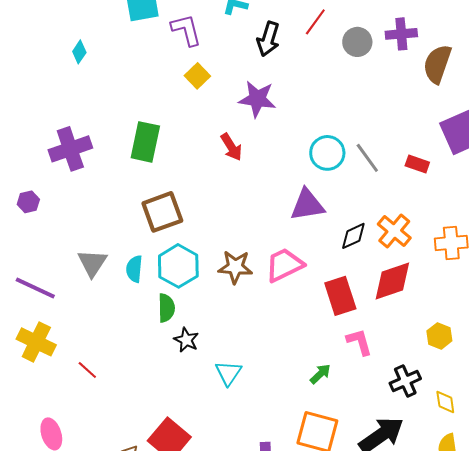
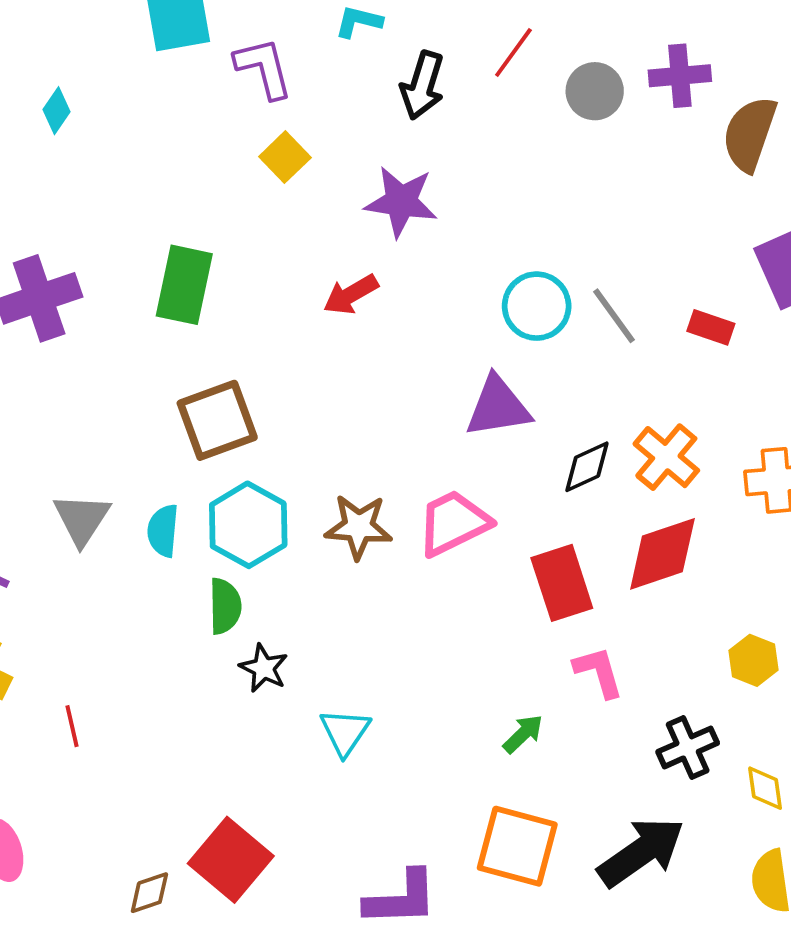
red arrow: (231, 147) -> (351, 294), turned 92
red line: (87, 370) -> (72, 726), turned 35

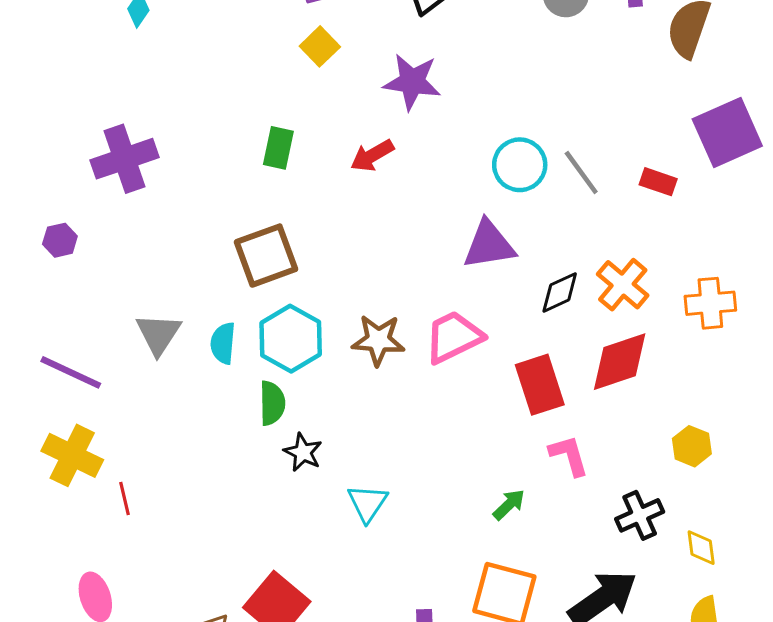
green rectangle: (184, 285) -> (278, 148), moved, size x0.7
red line: (72, 726) -> (125, 498), moved

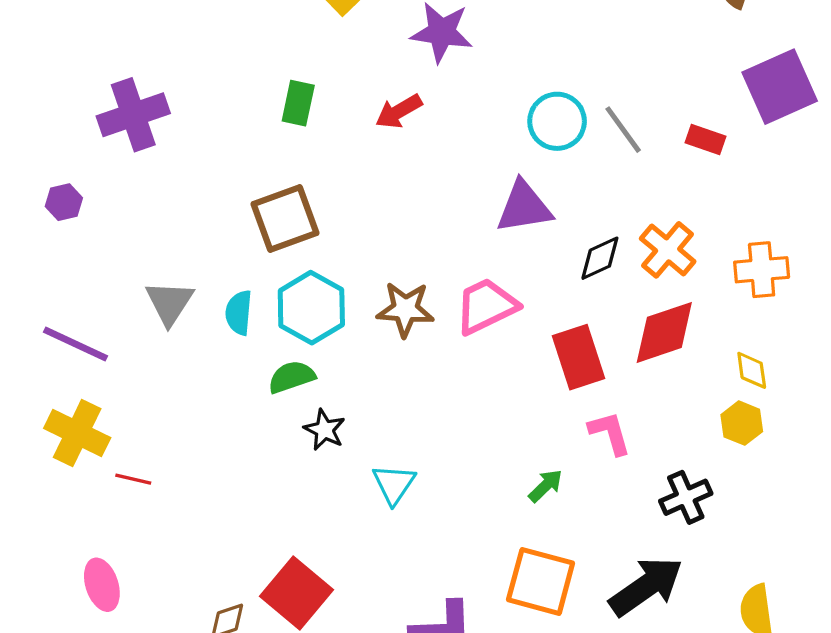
green semicircle: (272, 403) -> (292, 377), turned -108
red line: (125, 498) -> (133, 479), turned -64
yellow diamond: (701, 548) -> (752, 370), moved

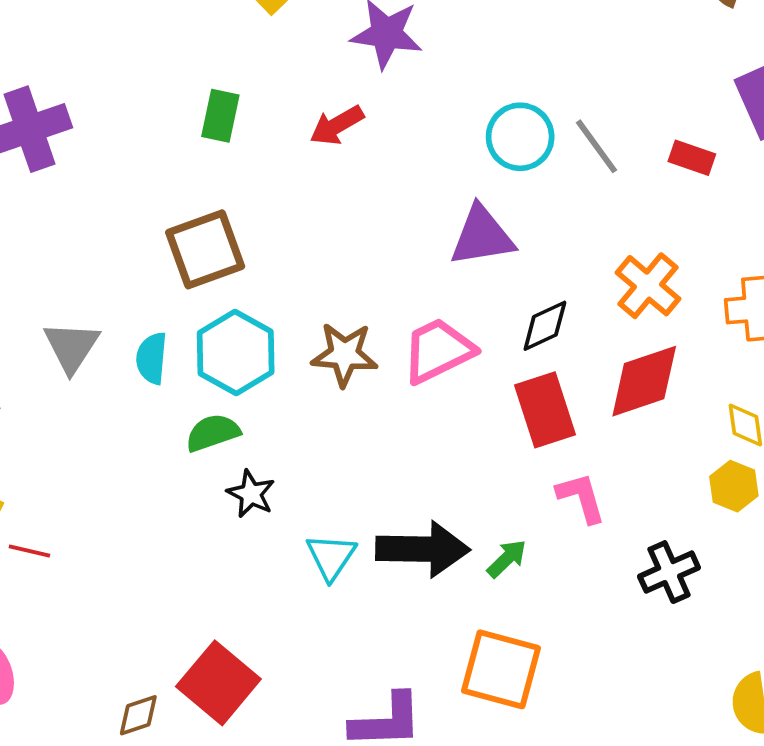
black diamond: (600, 258) -> (545, 326), moved
black arrow: (646, 586) -> (423, 549), moved, turned 36

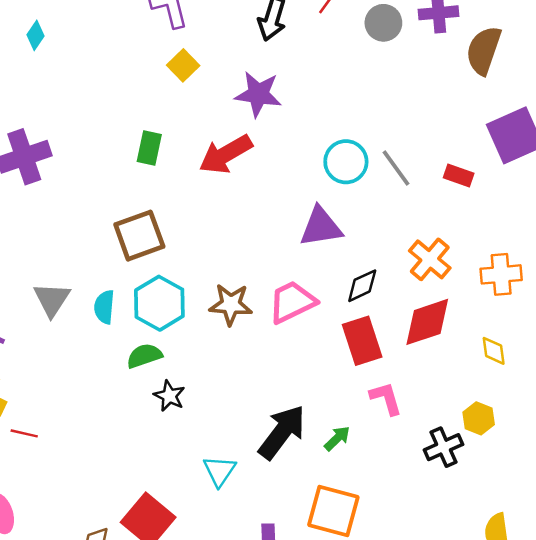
red arrow: (337, 125) -> (226, 154), size x1.5
yellow hexagon: (734, 486) -> (479, 418), moved
black arrow: (423, 549) -> (282, 432), turned -54
cyan triangle: (331, 557) -> (219, 471), moved

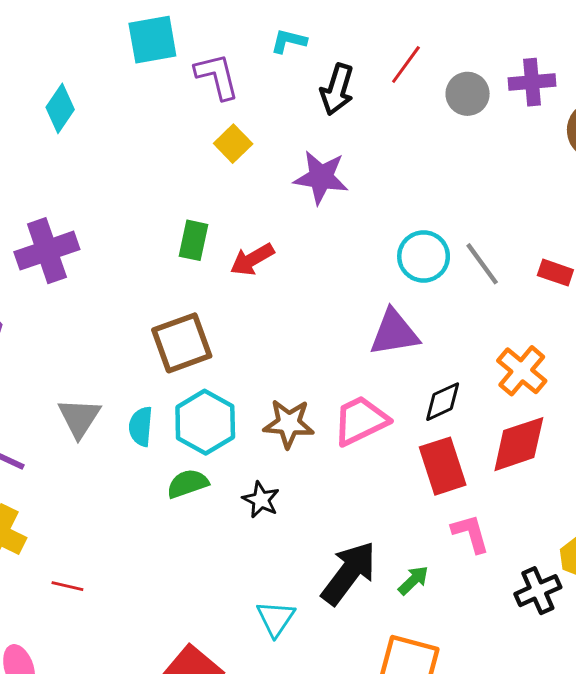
cyan diamond: (35, 35) -> (60, 108), size x1.4
red arrow: (226, 154) -> (252, 259), moved, size x0.7
black star: (169, 396) -> (261, 500), moved
red line: (24, 433) -> (67, 586), moved

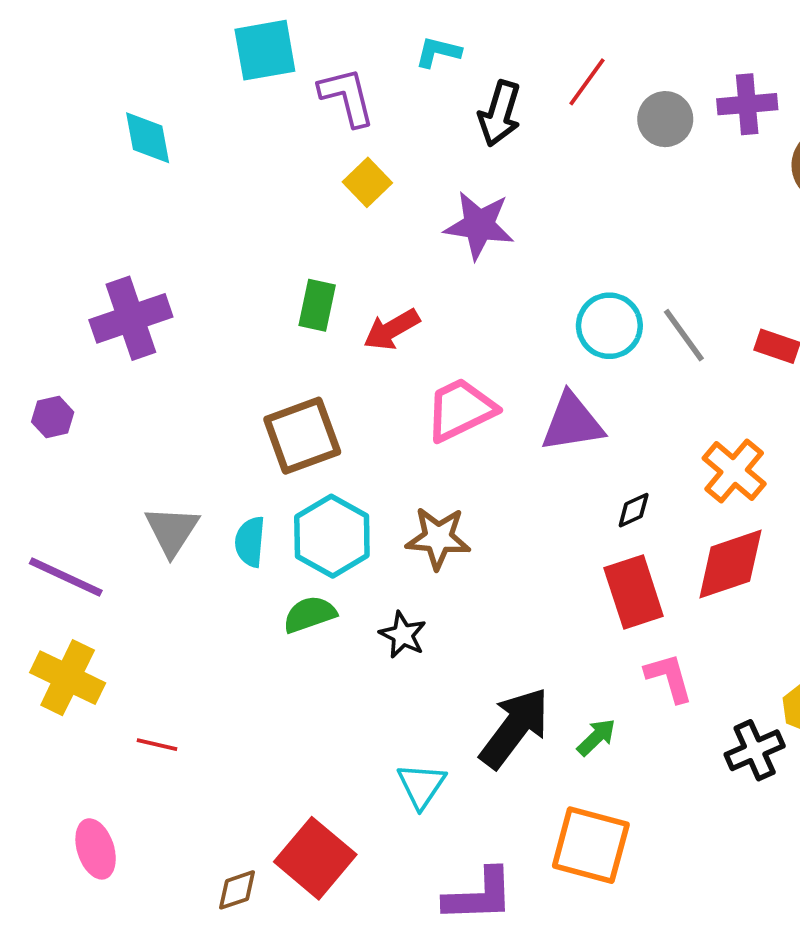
cyan diamond: (60, 108) -> (148, 138), turned -45
black diamond: (443, 402) -> (634, 510), size x0.7
pink trapezoid: (361, 421) -> (460, 410), moved

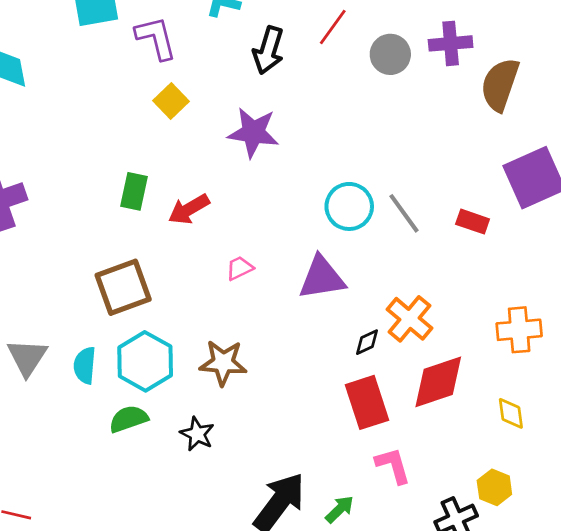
pink trapezoid: (460, 410) -> (240, 268), size x0.5
orange cross: (734, 471) -> (409, 319), moved

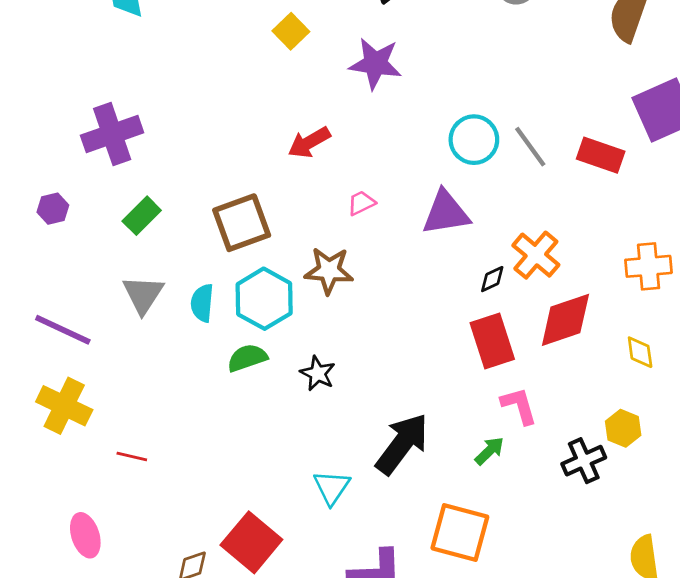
green rectangle: (134, 191) -> (142, 216), moved, turned 33
red rectangle: (473, 222) -> (601, 155), size x1.4
brown star: (223, 363) -> (329, 271), moved
green arrow: (340, 509) -> (489, 451), moved

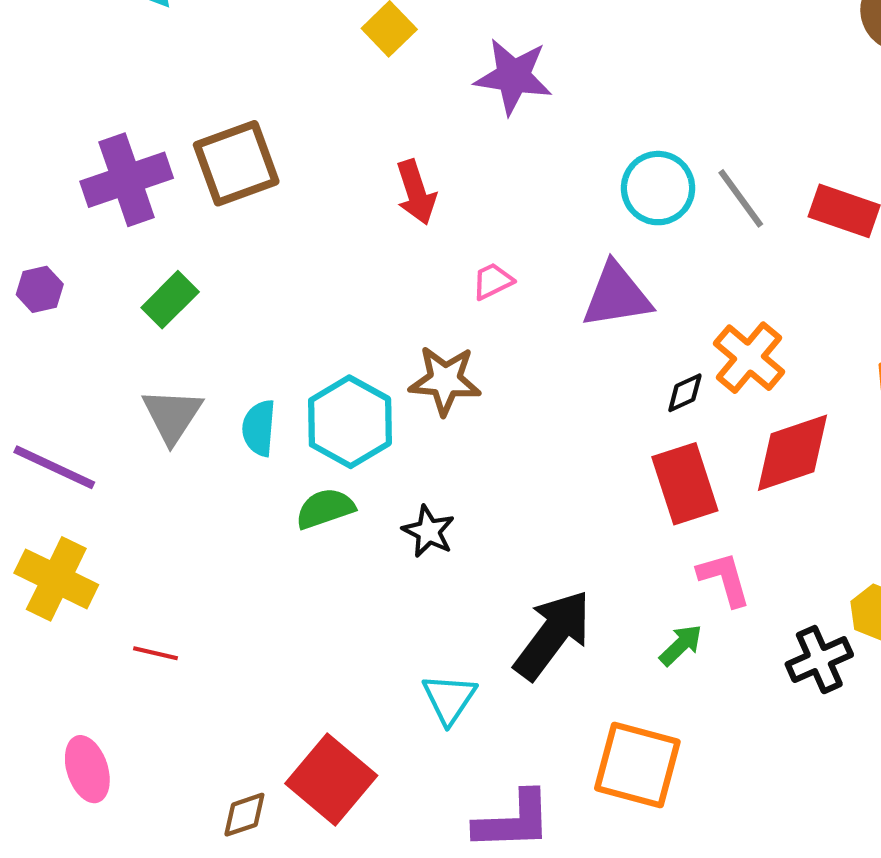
red arrow: (309, 142) -> (416, 192), turned -78
brown square: (242, 223) -> (236, 163), moved

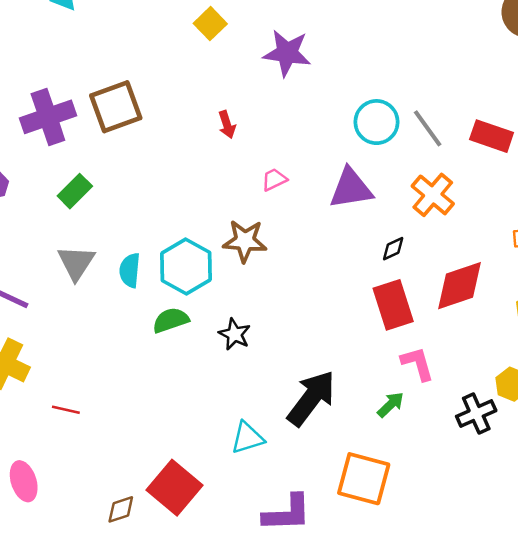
red arrow: (416, 192) -> (227, 125), size x0.7
orange cross: (749, 358) -> (433, 195), moved
cyan triangle: (449, 699) -> (247, 438), turned 39

